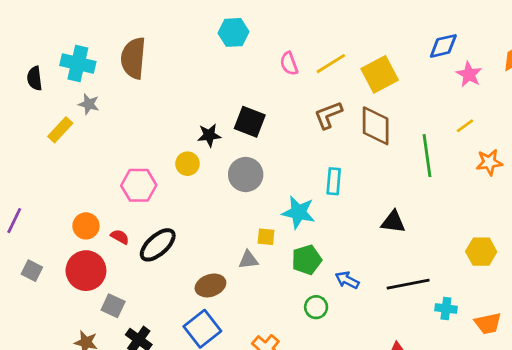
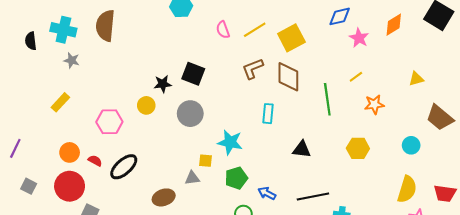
yellow rectangle: (60, 130) -> (60, 102), moved
cyan rectangle: (334, 181) -> (268, 114), moved
yellow hexagon: (481, 252) -> (358, 148), moved

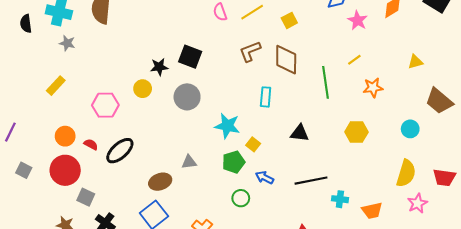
yellow square: (291, 38) -> (289, 20), size x0.6
yellow square: (206, 161) -> (253, 144), moved, turned 32

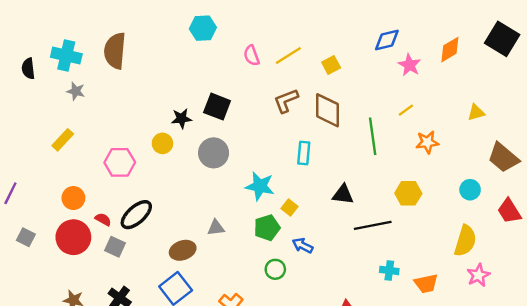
red semicircle: (91, 144) -> (103, 219), moved
red trapezoid: (444, 177) -> (509, 211), moved, turned 50
black line: (311, 181) -> (373, 225), moved
gray square: (86, 197) -> (115, 247), moved

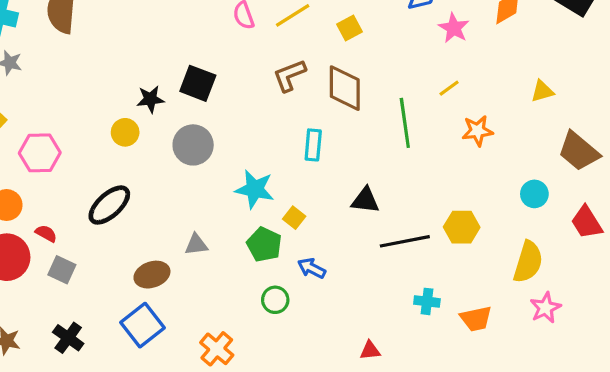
pink hexagon: (120, 162) -> (40, 153), moved
yellow hexagon: (408, 193) -> (462, 227), moved
black ellipse: (136, 215) -> (109, 205), moved
green pentagon: (267, 228) -> (264, 245), turned -30

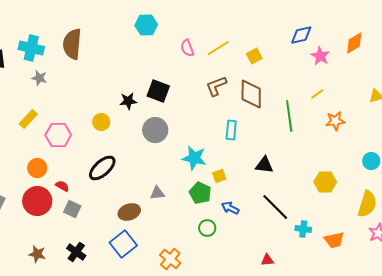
yellow circle: (125, 132) -> (101, 122), moved
yellow square: (294, 218) -> (219, 176), turned 32
black line: (405, 241) -> (275, 207), moved, turned 56

